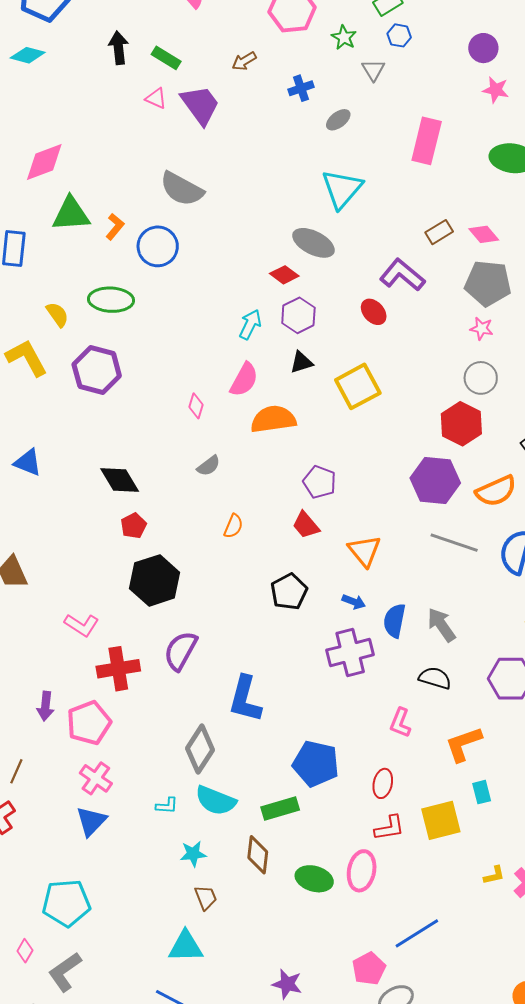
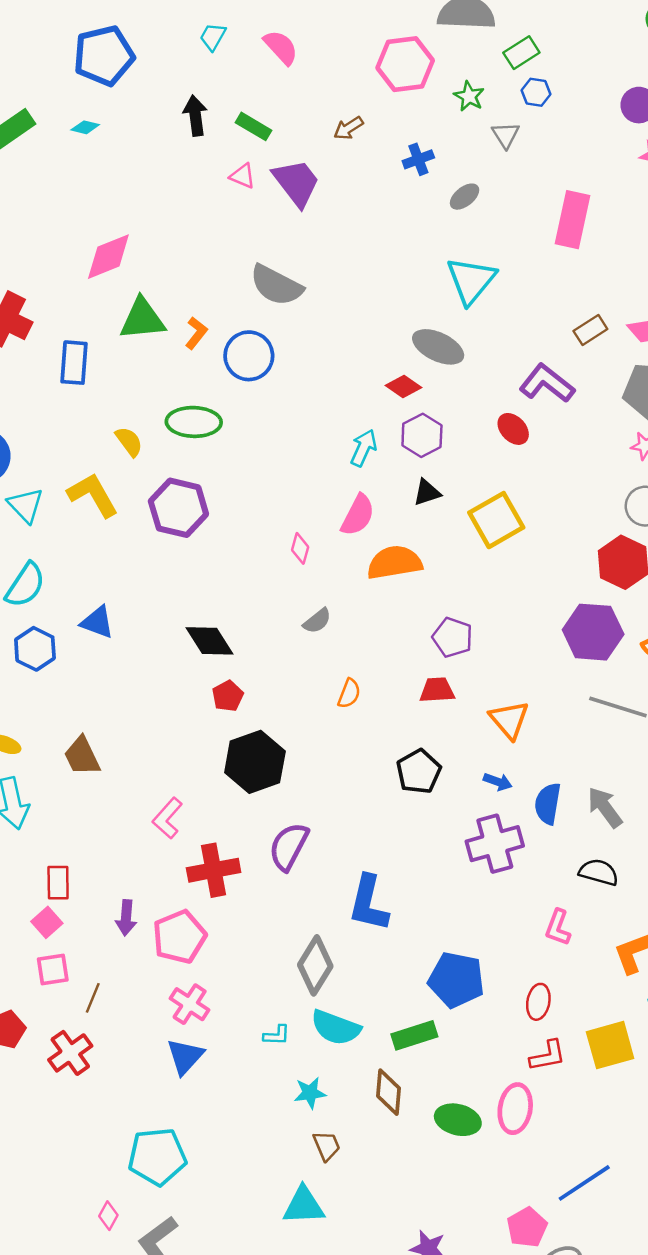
cyan diamond: (28, 55) -> (85, 127), size x0.7
red trapezoid: (306, 525) -> (437, 690), turned 128
pink L-shape: (82, 625) -> (168, 818), turned 100

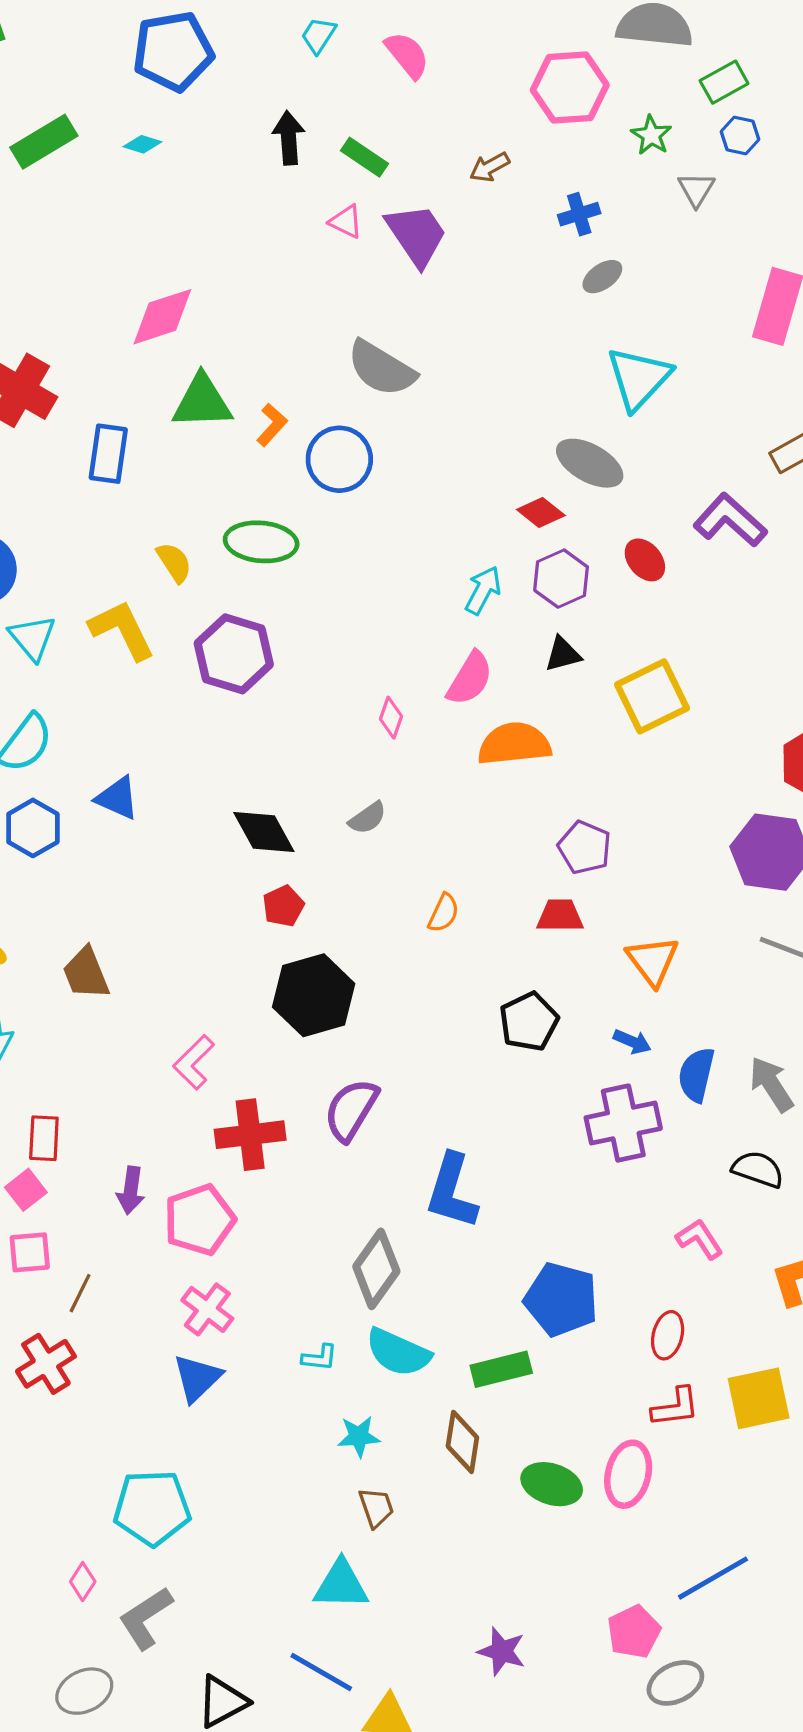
gray ellipse: (465, 197) -> (602, 277), moved
red ellipse: (513, 429) -> (645, 560), moved
gray semicircle: (317, 621) -> (368, 818), moved
pink L-shape: (558, 928) -> (699, 1239), turned 123

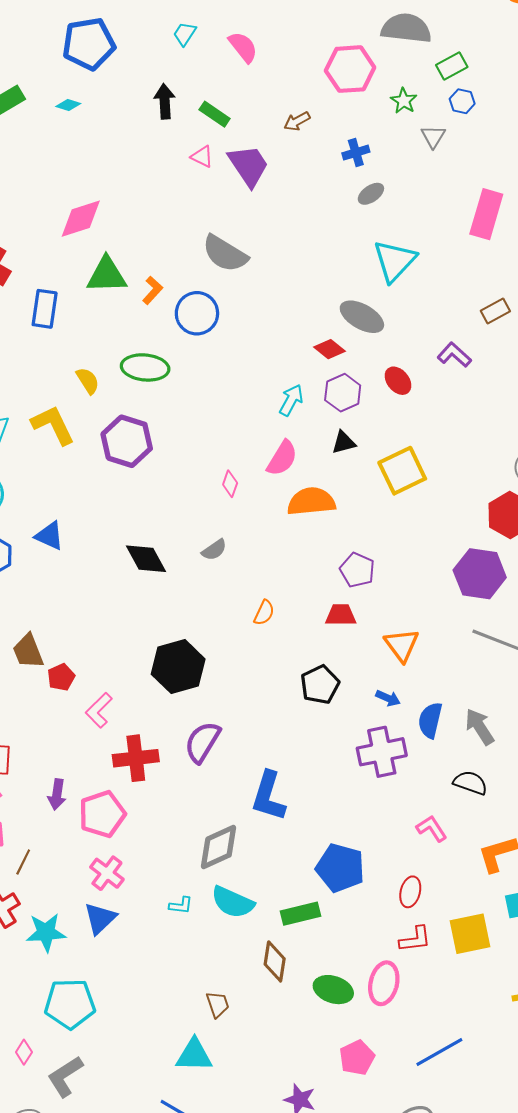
purple L-shape: (730, 520) -> (454, 355), size x0.7
red pentagon: (283, 906) -> (61, 677), moved
gray diamond: (376, 1269) -> (219, 847), turned 30
cyan star: (359, 1436) -> (46, 932), moved, size x1.4
pink pentagon: (634, 1632) -> (357, 1058), moved

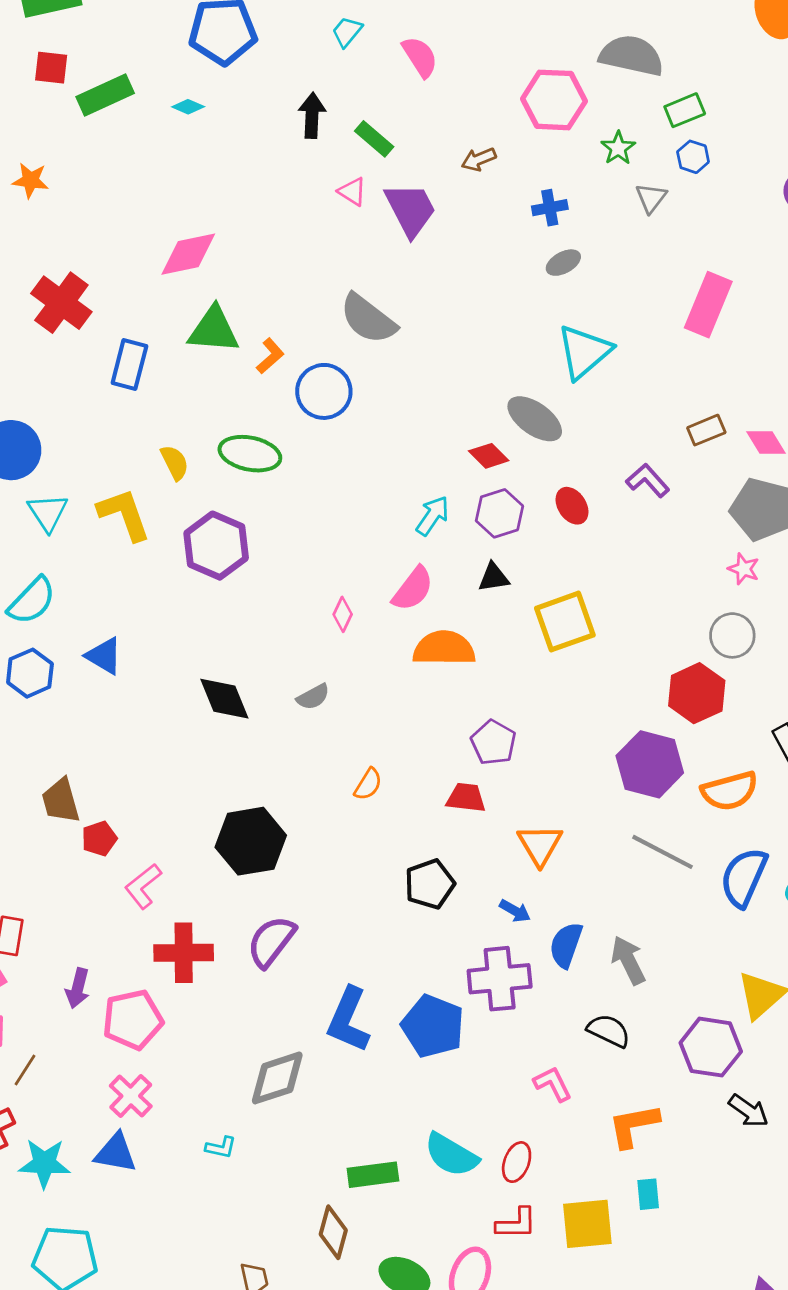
blue pentagon: (340, 868) -> (433, 1026), moved
cyan semicircle: (233, 902) -> (451, 1155), moved
blue triangle: (100, 918) -> (116, 1153), turned 48

